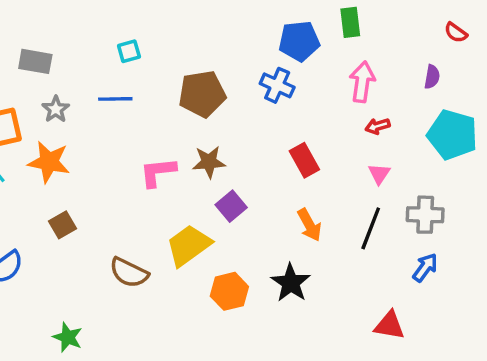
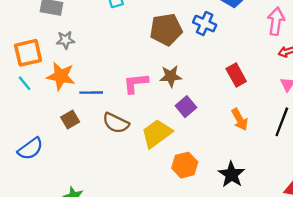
blue cross: (277, 85) -> (205, 24), moved
blue line: (115, 99) -> (91, 93), moved
gray star: (56, 109) -> (65, 40), turned 30
brown semicircle: (129, 273) -> (116, 123), moved
black star: (291, 283) -> (232, 174), moved

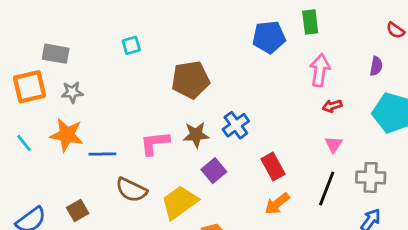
blue cross: (205, 24) -> (236, 125), moved, turned 30
orange square: (28, 53) -> (30, 87), moved
red rectangle: (236, 75) -> (273, 166), moved
brown square: (70, 119) -> (78, 210), moved
orange arrow: (240, 119) -> (277, 204), moved, turned 80

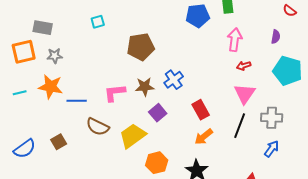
cyan line: (24, 143) -> (20, 93), turned -64
pink triangle: (334, 144) -> (245, 94), size x1.6

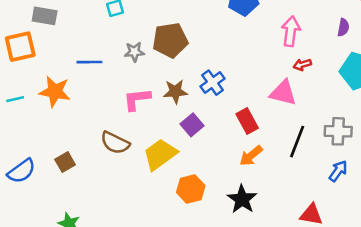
gray star: (55, 56) -> (134, 52), moved
pink triangle: (245, 94) -> (283, 93), moved, turned -50
blue line: (77, 101) -> (89, 62), moved

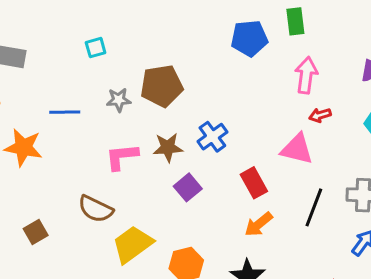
yellow trapezoid: (160, 154) -> (132, 244), moved

